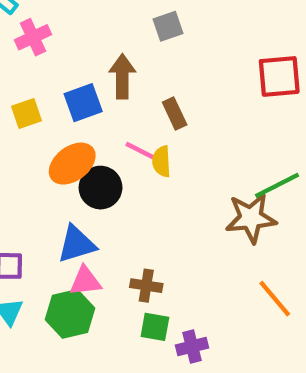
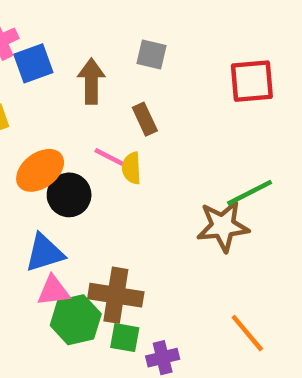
gray square: (168, 26) -> (152, 54), moved, turned 32
blue square: (83, 103) -> (33, 63), moved
brown cross: (146, 286) -> (116, 295), size x1.6
orange line: (275, 299) -> (247, 333), moved
green hexagon: (70, 314) -> (76, 320), moved

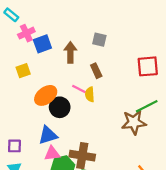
red square: (252, 81) -> (148, 66), moved

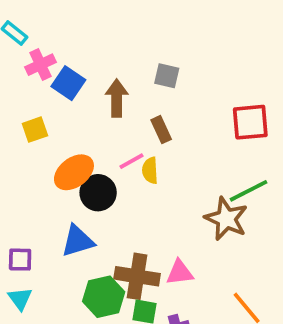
blue square: (42, 44) -> (68, 83), turned -36
pink line: (79, 89) -> (131, 161), turned -56
brown star: (134, 122) -> (226, 219), turned 30
pink triangle: (52, 153) -> (180, 273), moved

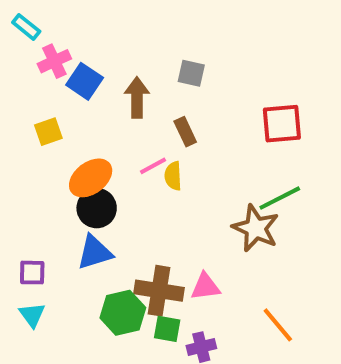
black circle: (98, 193) -> (97, 208), moved

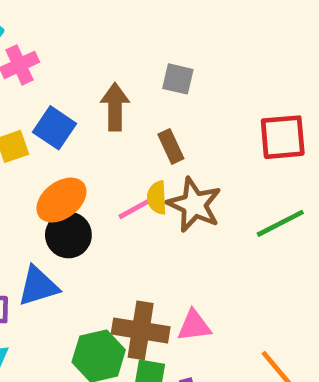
blue square: (85, 81) -> (54, 128), moved
pink line: (153, 166) -> (134, 209), moved
brown star: (256, 228) -> (194, 205), moved
blue triangle: (95, 252) -> (38, 286), moved

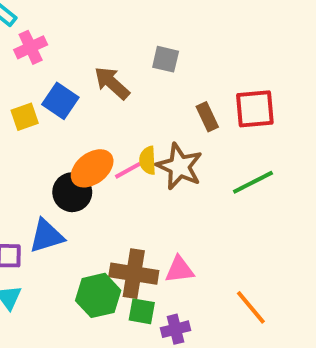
brown arrow: (115, 107) -> (112, 83), turned -48
brown rectangle: (171, 146) -> (207, 117), moved
orange ellipse: (61, 200) -> (92, 168), moved

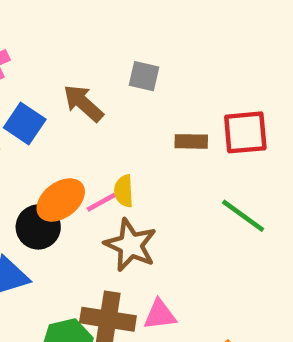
brown rectangle: (207, 117) -> (191, 141), turned -64
brown star: (179, 166) -> (130, 245), moved
green line: (253, 182) -> (243, 216), turned 63

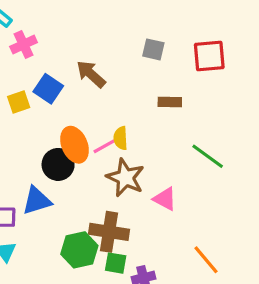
gray square: (144, 76) -> (153, 49), moved
red square: (245, 132) -> (209, 56), moved
orange ellipse: (61, 200) -> (75, 145), turned -76
pink triangle: (160, 315) -> (165, 199), moved, turned 35

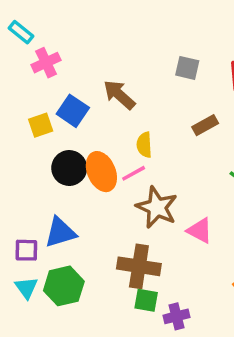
brown rectangle: (170, 102) -> (205, 125), turned -30
yellow semicircle: (121, 138) -> (144, 145), moved
black circle: (58, 164) -> (69, 168), moved
green hexagon: (79, 250) -> (64, 286), moved

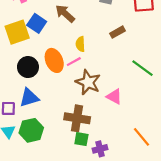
yellow square: (41, 125) -> (17, 32), size x1.6
black circle: (69, 168) -> (28, 67), moved

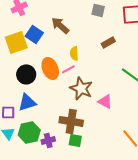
purple cross: (100, 149) -> (48, 140), moved

